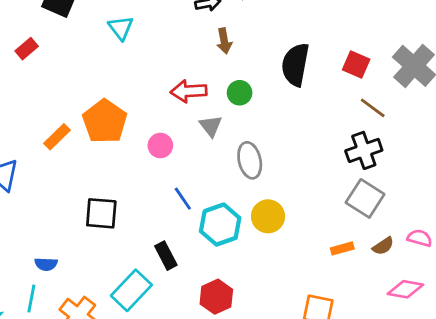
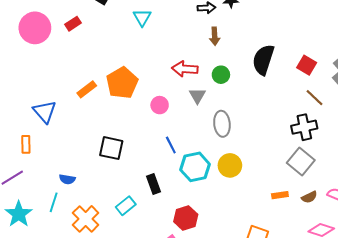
cyan rectangle: (131, 290) -> (126, 206), size x0.7

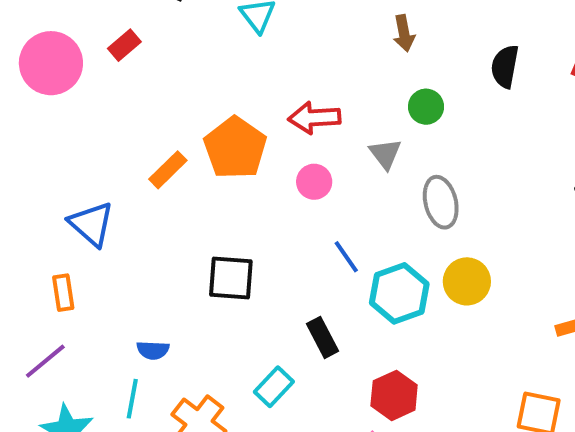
black semicircle: (263, 60) -> (505, 66), size x0.7
red arrow: (185, 69) -> (314, 118), moved

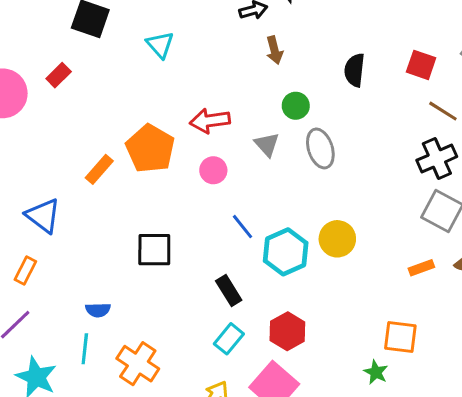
gray ellipse: (441, 202) -> (320, 148), moved
orange rectangle: (63, 293) -> (25, 271), turned 40
cyan rectangle: (274, 387) -> (229, 339), moved

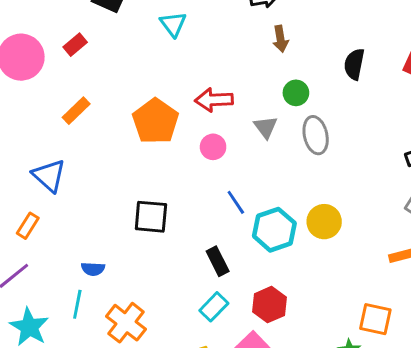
orange rectangle: (99, 169) -> (76, 111), moved

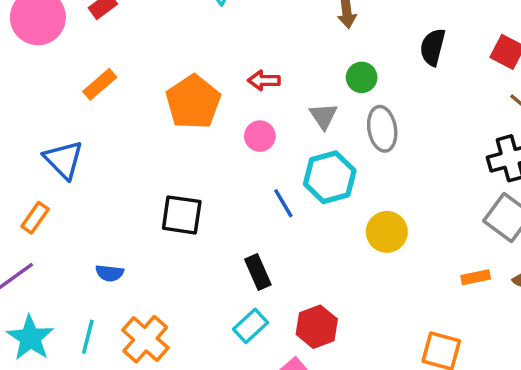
red arrow: (214, 100) -> (264, 80), size x0.7
cyan hexagon: (274, 230) -> (330, 177), moved
cyan line: (77, 304) -> (88, 337), moved

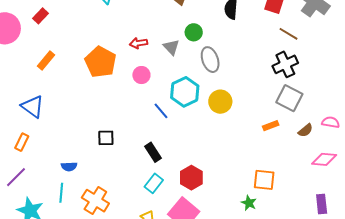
gray triangle: (323, 116) -> (171, 47), moved
black square: (182, 215) -> (106, 138), moved, size x0.7
yellow circle: (387, 232) -> (220, 102), moved
orange rectangle: (476, 277) -> (271, 126), moved
cyan line: (88, 337) -> (61, 193), moved

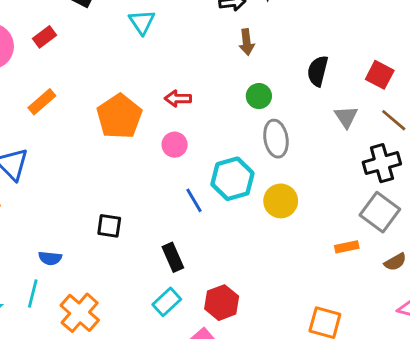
gray triangle: (171, 47) -> (346, 117), moved

